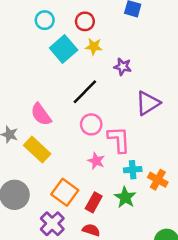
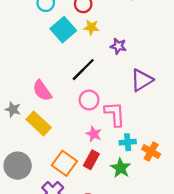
red rectangle: (94, 202) -> (91, 160), moved

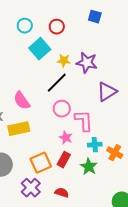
yellow star: (91, 27) -> (64, 61), moved
purple star: (118, 46) -> (87, 63), size x1.5
yellow rectangle: (39, 123) -> (19, 129), turned -55
orange square: (64, 163) -> (41, 163), turned 30

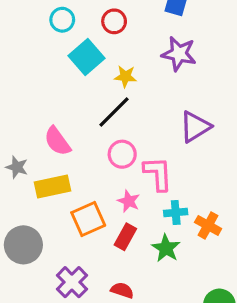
purple star: (87, 63) -> (179, 54), moved
orange square: (41, 163) -> (88, 219), moved

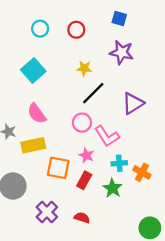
cyan square: (87, 57) -> (33, 71), moved
black line: (114, 112) -> (93, 93), moved
pink L-shape: (158, 174) -> (107, 136), turned 150
orange square: (88, 219) -> (58, 168), turned 35

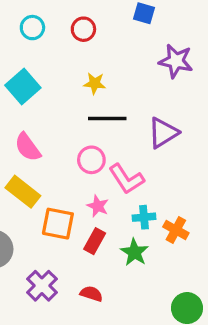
purple star: (122, 52) -> (176, 61), moved
black line: (93, 93) -> (107, 118), turned 45
yellow rectangle: (33, 145) -> (23, 192), turned 50

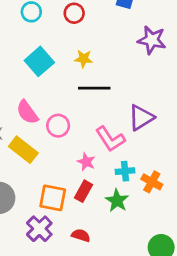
cyan square: (23, 87) -> (39, 61), moved
purple triangle: (163, 133) -> (141, 118), moved
pink circle: (91, 160) -> (58, 126), moved
orange square: (58, 224) -> (53, 198), moved

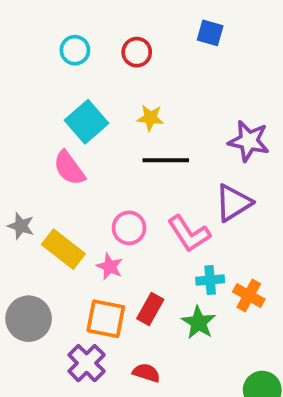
purple star: (152, 40) -> (249, 141), moved
pink semicircle: (27, 112) -> (69, 168), moved
pink circle: (58, 126) -> (129, 228), moved
pink star: (86, 162) -> (110, 266), moved

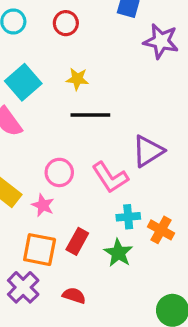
purple star: (249, 141) -> (161, 41), moved

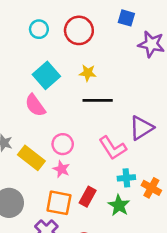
red circle: (66, 23) -> (79, 30), size x1.5
pink circle: (59, 172) -> (63, 144), moved

